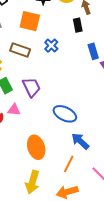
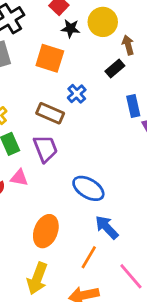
black rectangle: (78, 25) -> (115, 68), turned 56
brown rectangle: (20, 50) -> (50, 113), moved
orange ellipse: (36, 147) -> (46, 231), turned 35

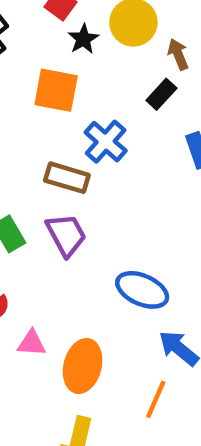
black star: (70, 29) -> (83, 39), turned -30
blue cross: (77, 94) -> (106, 142), size x1.4
pink triangle: (19, 178) -> (32, 343), moved

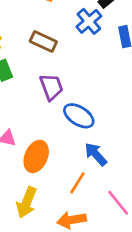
blue cross: (106, 142) -> (89, 21), moved
purple trapezoid: (66, 235) -> (51, 87), moved

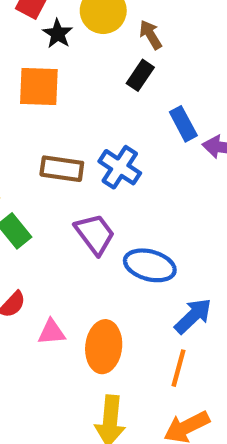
blue cross: (89, 21) -> (120, 167), moved
blue arrow: (96, 154) -> (193, 316), turned 105

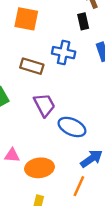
black rectangle: (140, 75) -> (83, 21), turned -56
blue cross: (120, 167) -> (64, 53), moved, turned -30
orange ellipse: (104, 347) -> (40, 168), turned 68

